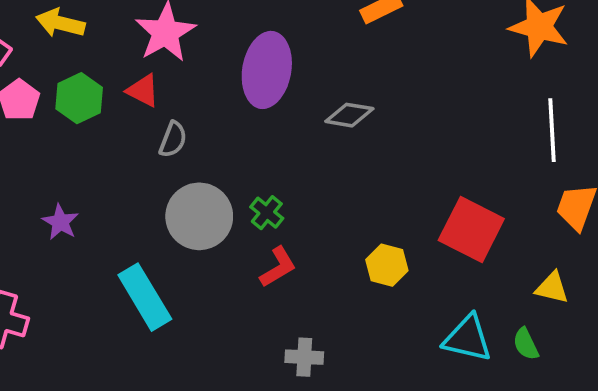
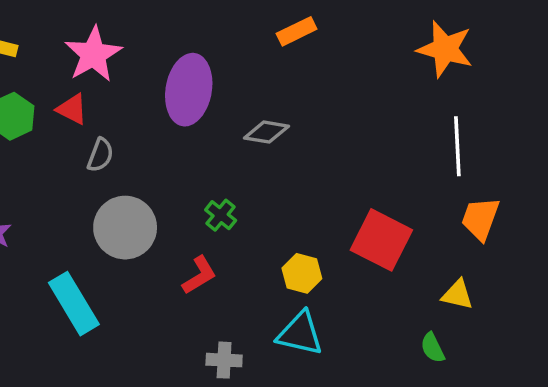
green cross: (267, 213) -> (221, 215), moved
cyan triangle: (468, 338) -> (300, 334), moved

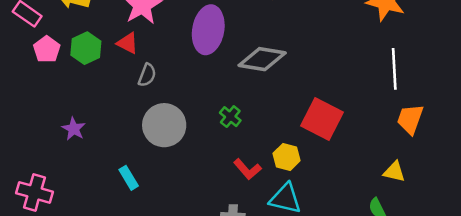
gray diamond: (266, 132) -> (262, 59), size x1.5
red square: (381, 240) -> (322, 119), moved
red L-shape: (199, 275) -> (247, 169), moved, turned 80
cyan rectangle: (74, 304) -> (129, 178), size x0.6

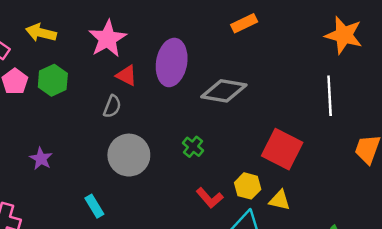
red triangle: (127, 43) -> (126, 76), moved
white line: (394, 69) -> (330, 96), moved
yellow triangle: (394, 172) -> (280, 200), moved

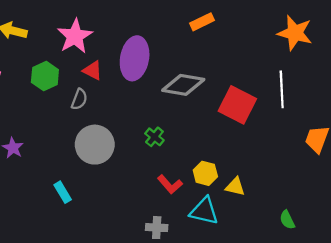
green hexagon: (53, 80) -> (45, 76), moved
red square: (282, 149) -> (237, 105), moved

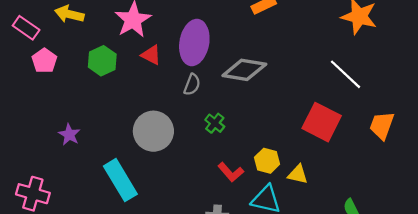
white line: (282, 89) -> (346, 74), turned -44
gray semicircle: (79, 99) -> (192, 85), moved
red square: (237, 105) -> (322, 122), moved
cyan rectangle: (63, 192) -> (120, 180), size x1.8

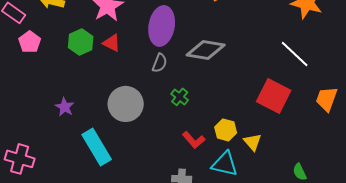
red triangle: (151, 55) -> (112, 43), moved
purple star: (69, 135) -> (65, 107), moved
yellow triangle: (298, 174) -> (253, 142), turned 36

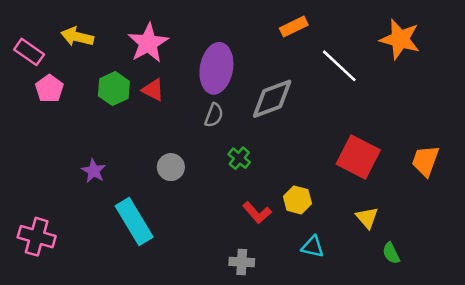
gray diamond: (206, 50) -> (272, 99), turned -30
white line: (295, 54) -> (339, 66), moved
gray circle: (126, 104) -> (171, 167), size x0.6
yellow triangle: (253, 142) -> (367, 218), moved
cyan triangle: (225, 164) -> (313, 247), moved, size x0.7

